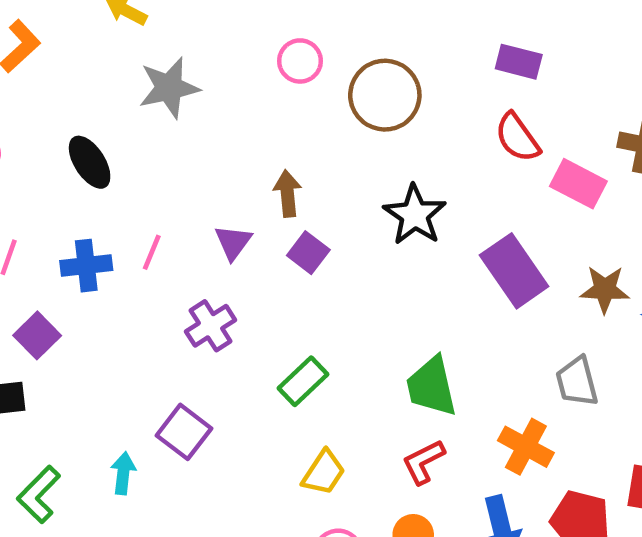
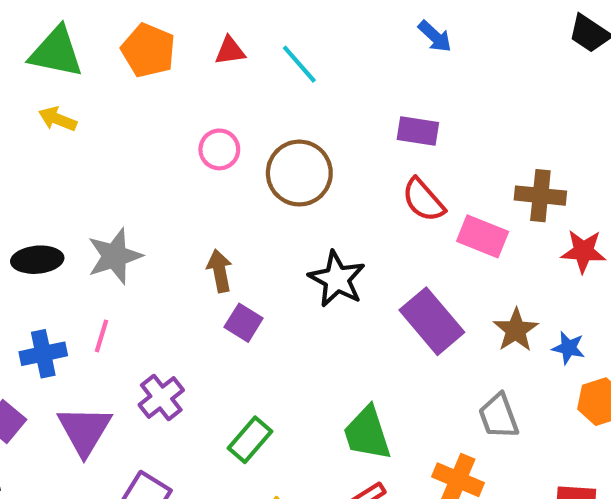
gray star: (169, 88) -> (115, 256), moved
black ellipse: (90, 162) -> (37, 260), turned -57
purple triangle: (233, 242) -> (84, 430), moved, size x1.6
brown star: (605, 289) -> (516, 330), turned -30

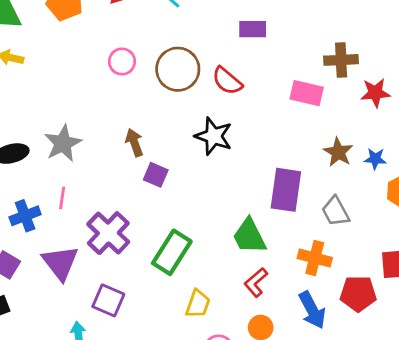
red semicircle: (423, 200) -> (227, 81), moved
purple rectangle: (432, 321) -> (286, 190), moved, turned 57
purple cross: (161, 398) -> (108, 233), size x1.4
green rectangle: (250, 440) -> (172, 252), size x1.4

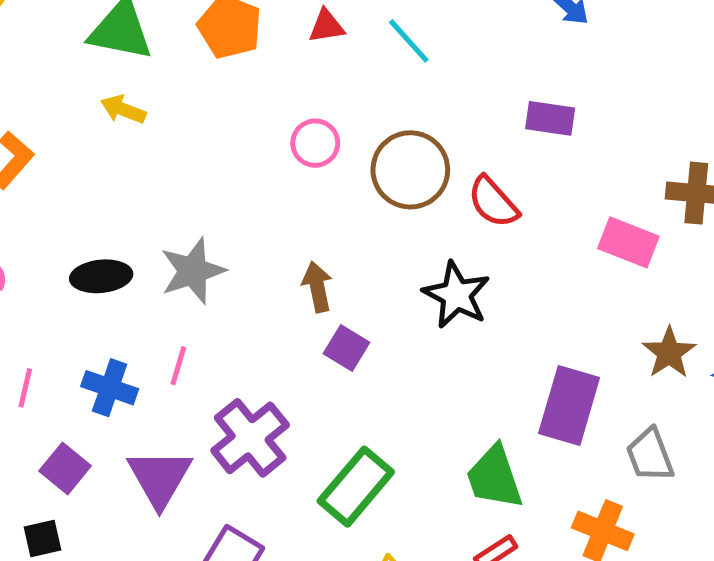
blue cross: (25, 216) -> (110, 388), turned 32

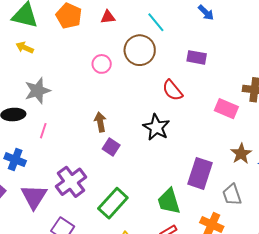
cyan line: (409, 41) -> (156, 22), moved
brown circle: (410, 170) -> (140, 50), moved
gray star: (193, 271) -> (37, 91), moved
pink line: (178, 366) -> (43, 131), moved

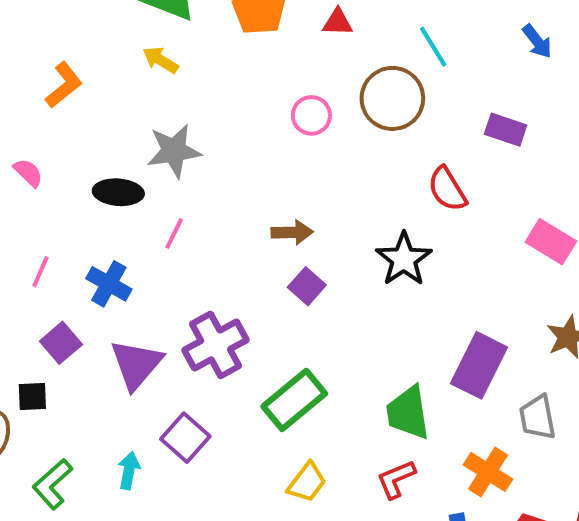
brown arrow: (100, 122) -> (292, 232), turned 90

